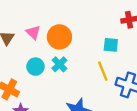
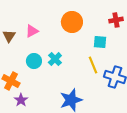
pink triangle: (33, 32) -> (32, 31), turned 48
orange circle: (59, 37) -> (72, 22), moved

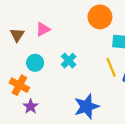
orange circle: (72, 22) -> (100, 17), moved
cyan circle: (34, 61) -> (35, 63), moved

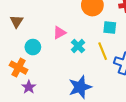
pink triangle: (43, 29) -> (60, 33), moved
cyan cross: (69, 61) -> (78, 46), moved

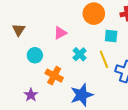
pink triangle: (60, 33) -> (60, 33), moved
orange cross: (19, 68) -> (54, 76), moved

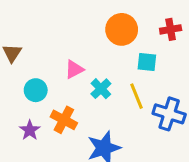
pink triangle: (60, 33) -> (74, 69), moved
purple star: (31, 95) -> (30, 130), moved

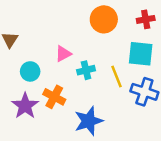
cyan square: (147, 62) -> (141, 54), moved, size x1.5
cyan cross: (101, 89) -> (86, 70), turned 30
purple star: (30, 130) -> (25, 106), size x1.5

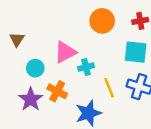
pink triangle: (63, 54) -> (65, 52), size x1.5
yellow line: (116, 77) -> (109, 88), moved

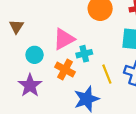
orange cross: (57, 91) -> (65, 70), moved

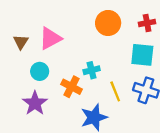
pink triangle: (64, 39) -> (50, 38), moved

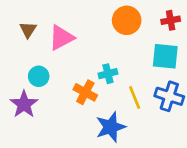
brown triangle: (21, 42) -> (28, 30), moved
cyan circle: (40, 71) -> (39, 76), moved
purple star: (35, 103) -> (24, 104), moved

